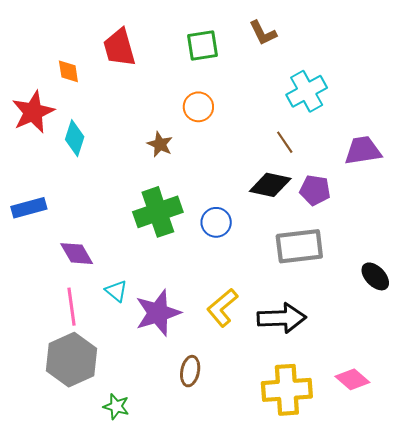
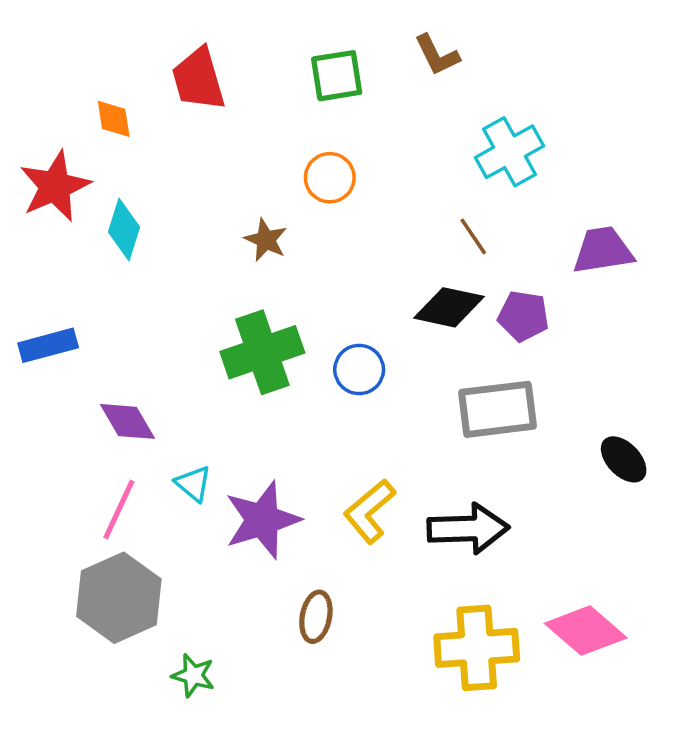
pink line: (72, 307) -> (119, 510), turned 33
pink diamond: (352, 379) -> (586, 631), size x1.4

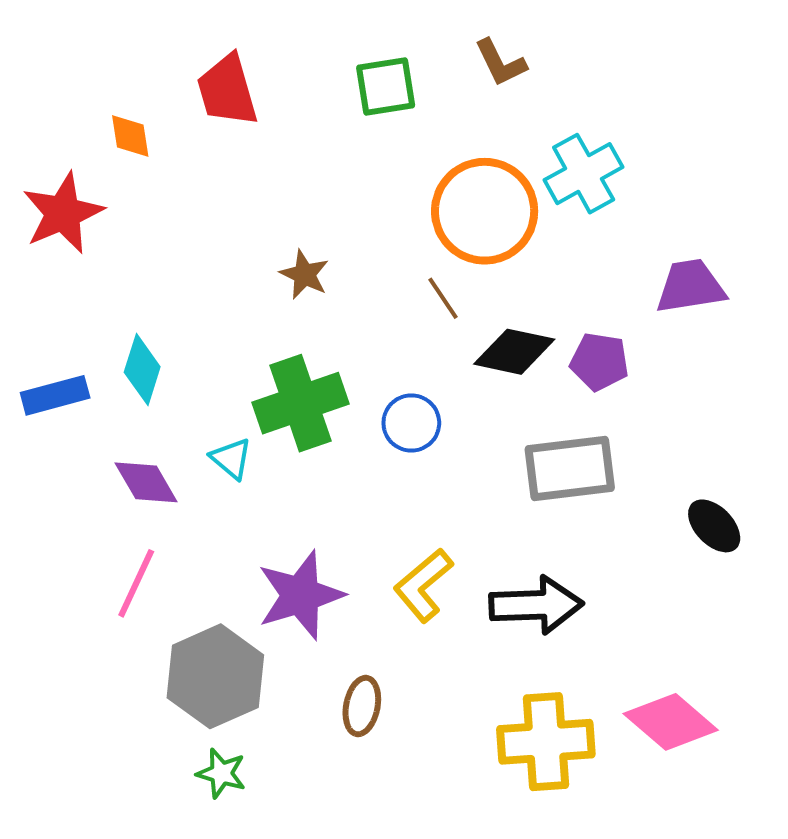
orange circle: (330, 178) -> (485, 211), moved, size x1.8
cyan diamond: (124, 230) -> (142, 370), moved
brown line: (473, 236) -> (443, 298), moved
cyan triangle: (193, 484) -> (231, 459), moved
gray hexagon: (119, 598) -> (215, 676), moved

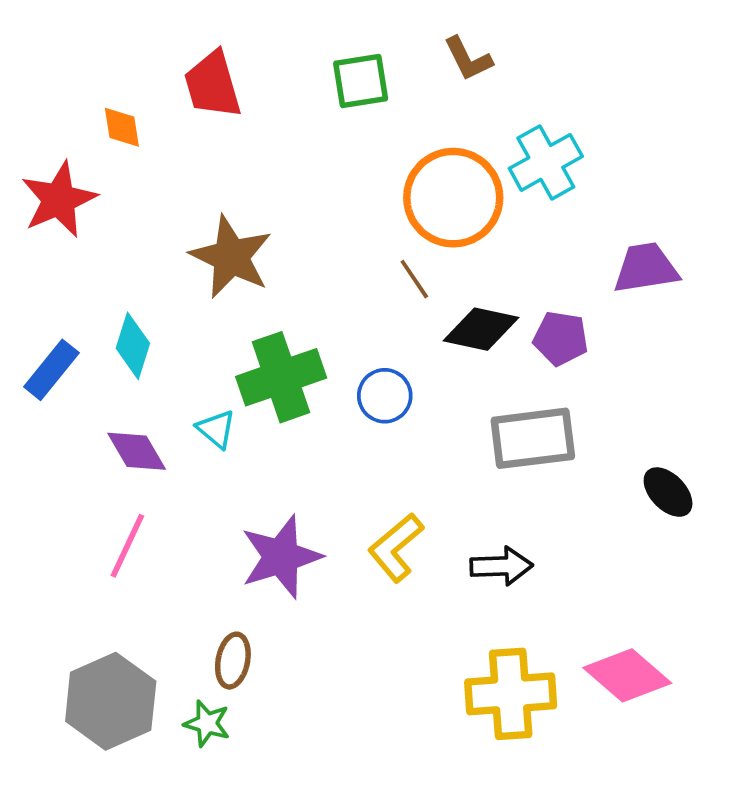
brown star: (304, 275) -> (231, 257), moved, size x1.8
blue rectangle: (55, 395) -> (51, 370), turned -36
black arrow: (536, 605) -> (501, 566), size x0.7
gray hexagon: (215, 676) -> (111, 701), moved
brown ellipse: (362, 706) -> (233, 661), moved

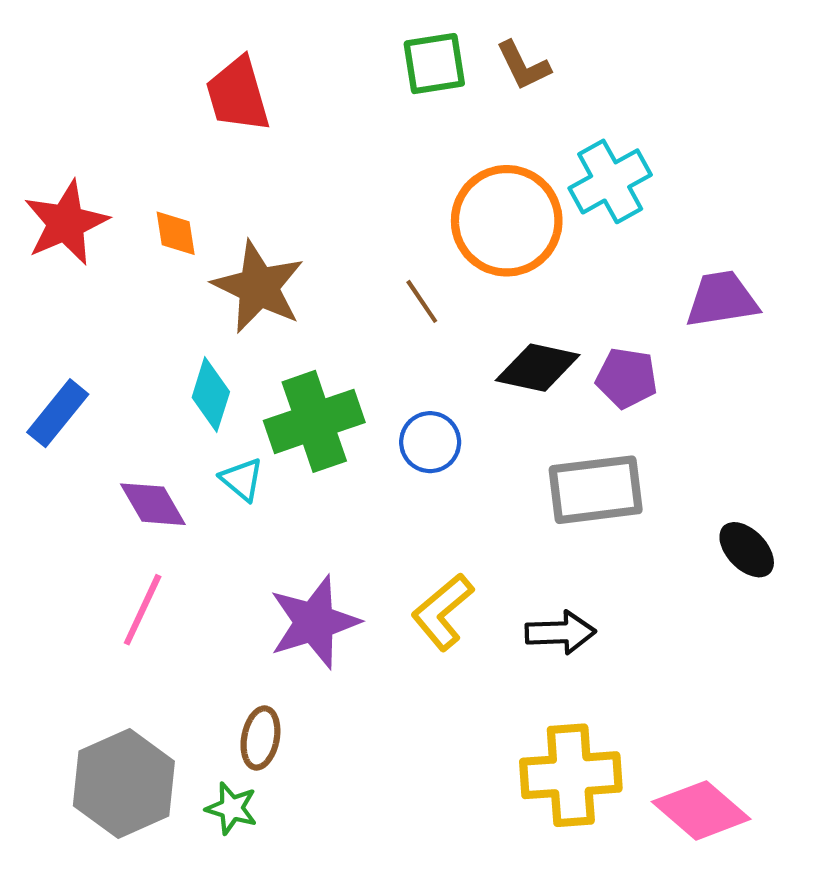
green square: (361, 81) -> (434, 64), moved
orange diamond: (122, 127) -> (176, 233), moved
brown line: (414, 279) -> (422, 301), moved
cyan diamond: (133, 346) -> (211, 395), moved
pink diamond: (627, 675) -> (701, 810), moved

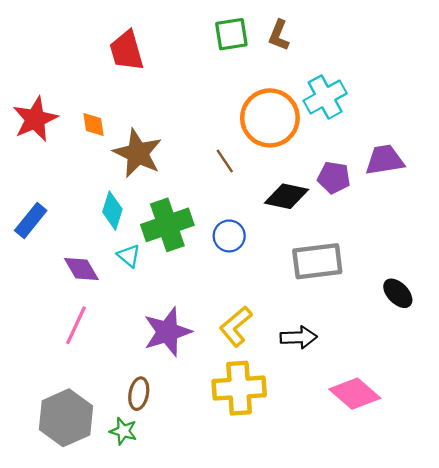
brown L-shape: (523, 66) -> (279, 35), turned 48
purple pentagon: (627, 378) -> (334, 178), moved
yellow cross: (571, 775) -> (239, 388), moved
pink diamond: (701, 810) -> (355, 394), moved

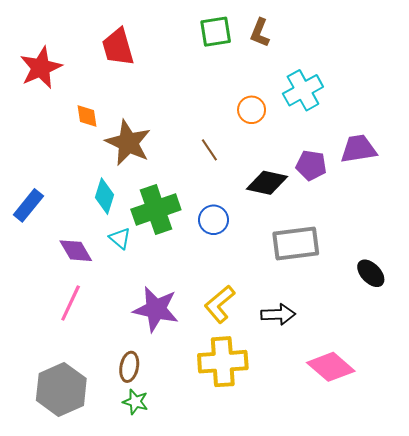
orange circle: (270, 118) -> (252, 110), size x0.5
red star: (35, 119) -> (41, 68), moved
purple star: (167, 332) -> (156, 309), turned 30
green star: (123, 431) -> (135, 402), moved

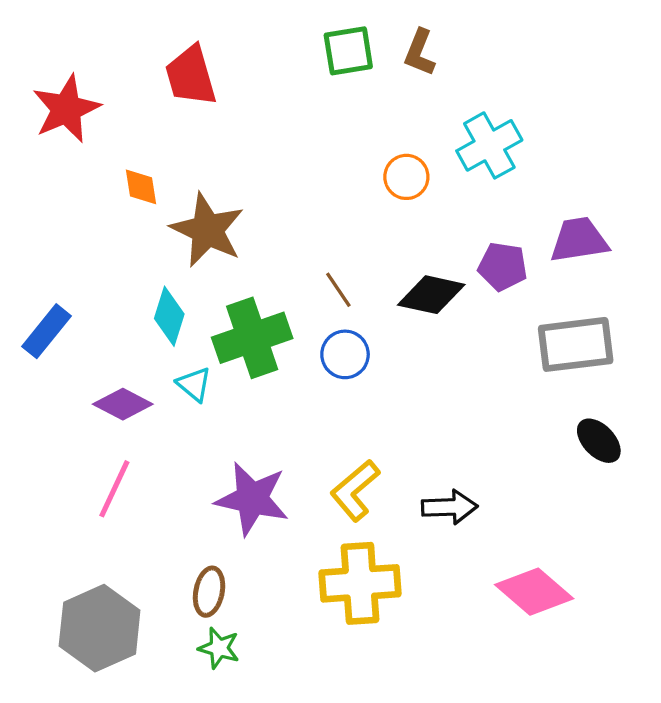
brown line: (209, 150) -> (338, 290), moved
gray rectangle: (296, 243) -> (576, 344), moved
purple diamond: (76, 251) -> (123, 404), turned -32

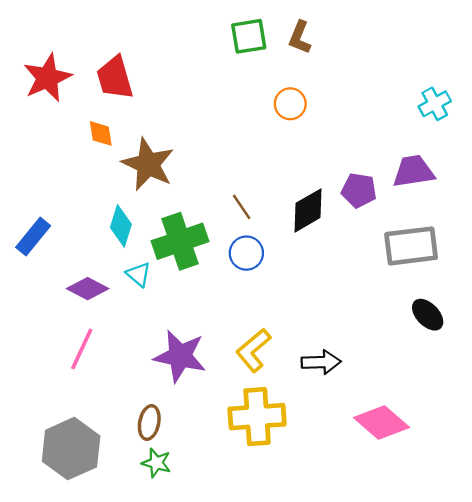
red trapezoid: (191, 76) -> (115, 78), moved
cyan cross: (489, 145) -> (435, 104), moved, size x0.7
orange circle: (406, 177) -> (290, 104), moved
black diamond: (431, 295) -> (308, 210), turned -42

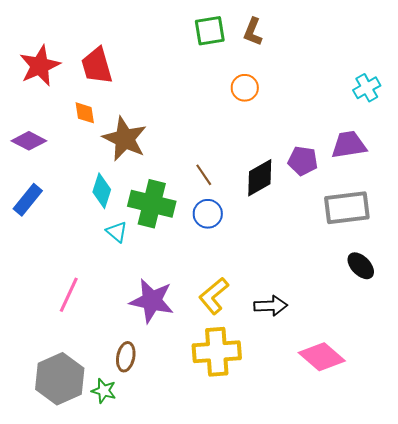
green cross: (180, 241) -> (152, 204), turned 33
purple diamond: (88, 289) -> (29, 141), moved
green star: (156, 463) -> (104, 391), moved

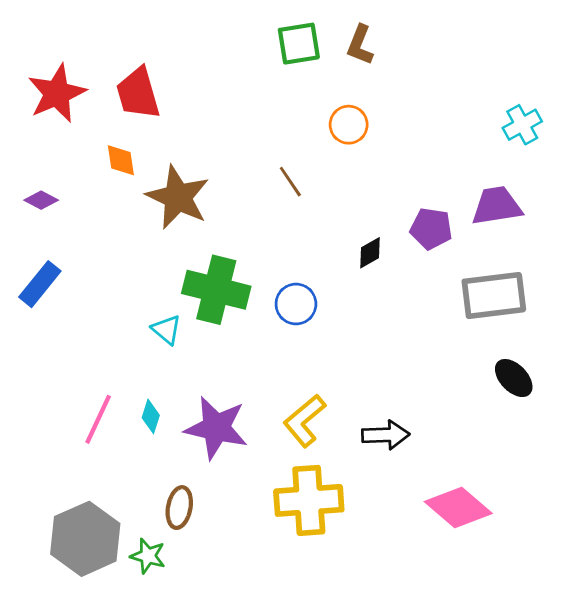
purple diamond: (29, 141) -> (41, 200), size x0.7
brown line: (204, 175) -> (290, 182), moved
black diamond: (260, 178) -> (370, 253), size x0.6
cyan diamond: (102, 191) -> (151, 416), moved, size x0.7

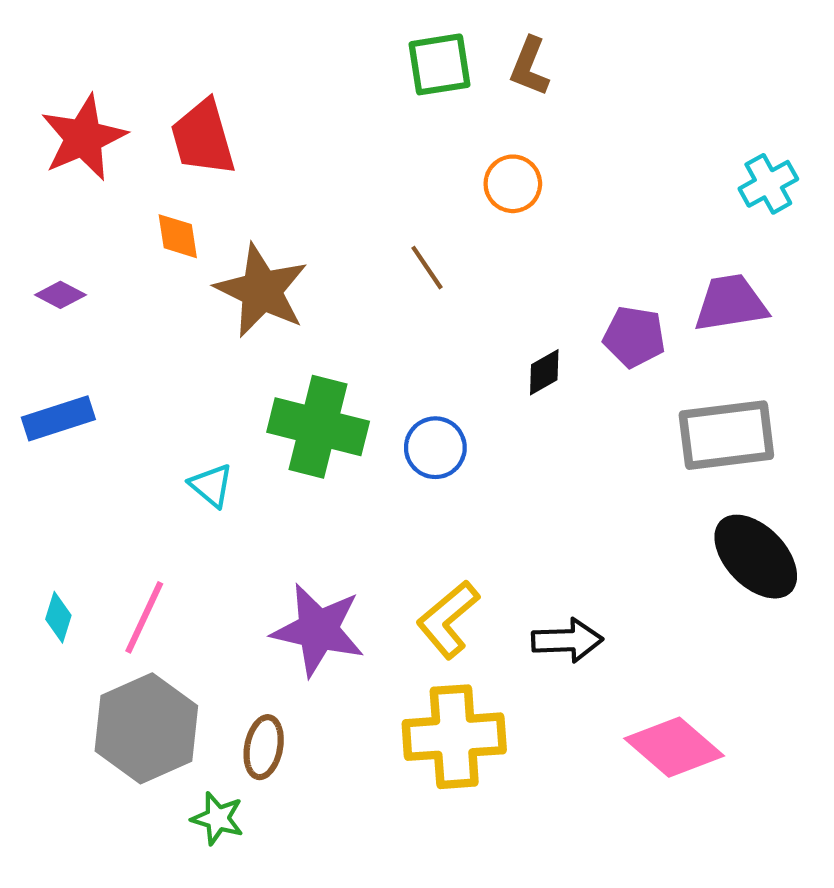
blue rectangle: (40, 284) -> (58, 418), turned 33
cyan triangle: (166, 330) -> (211, 485), moved
black ellipse: (514, 378) -> (756, 557), size x1.5
cyan diamond: (151, 416) -> (58, 617), moved
gray hexagon: (85, 539) -> (146, 728), moved

